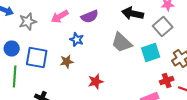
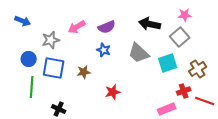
gray star: (28, 22) -> (51, 40), moved
blue star: (77, 40) -> (104, 50), moved

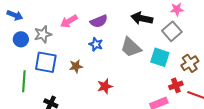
blue circle: (29, 59) -> (21, 39), moved
cyan square: (168, 63) -> (160, 57), turned 36

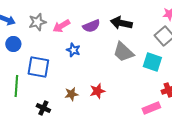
black arrow: (142, 18) -> (121, 23), moved
gray star: (43, 34) -> (37, 22), moved
blue star: (96, 44) -> (73, 50), moved
brown star: (76, 66) -> (71, 94), moved

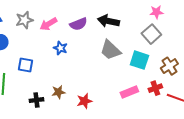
blue square: (38, 67) -> (25, 65), size x0.7
red star: (97, 91) -> (84, 101), moved
black cross: (43, 108) -> (36, 100), moved, turned -32
pink rectangle: (151, 108) -> (129, 92), moved

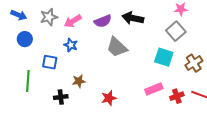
blue star: (60, 48) -> (71, 45), moved
gray trapezoid: (110, 50) -> (117, 47), moved
red cross: (155, 88) -> (177, 96), moved
brown star: (58, 92) -> (79, 81), moved

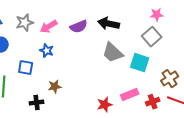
gray trapezoid: (117, 47) -> (113, 53), moved
brown cross: (194, 63) -> (170, 79), moved
red star: (109, 98) -> (105, 105), moved

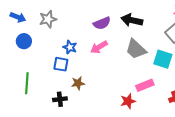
pink arrow: (49, 27) -> (99, 47), moved
blue square: (26, 68) -> (61, 64), moved
pink rectangle: (130, 95) -> (145, 85), moved

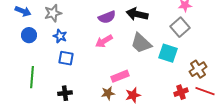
blue star: (70, 47) -> (60, 36), moved
brown star: (78, 83) -> (108, 93), moved
pink rectangle: (145, 85) -> (120, 76), moved

